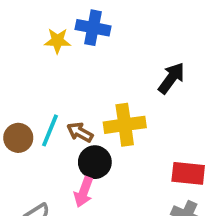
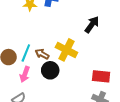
yellow cross: (125, 125) -> (66, 50), turned 35
pink arrow: (84, 192) -> (25, 74), moved

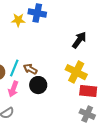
yellow cross: (66, 50) -> (76, 72), moved

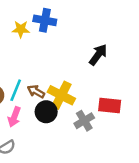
yellow cross: (76, 72) -> (61, 95), moved
red rectangle: (88, 91) -> (110, 105), moved
gray cross: (87, 114) -> (84, 121), moved, turned 35

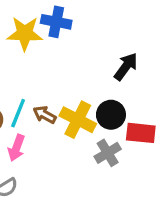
yellow star: (21, 29) -> (25, 33), size x1.5
black circle: (46, 112) -> (111, 115), moved

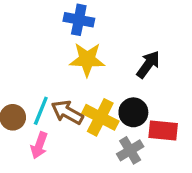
yellow star: (25, 33) -> (87, 59), moved
brown arrow: (45, 115) -> (67, 112), size x1.4

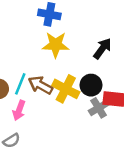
gray cross: (130, 150) -> (99, 108), moved

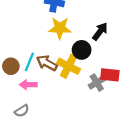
black circle: (91, 85) -> (82, 50), moved
pink arrow: (19, 110) -> (28, 85), turned 70

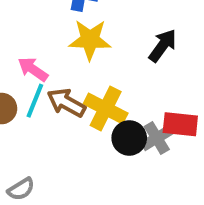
black circle: (82, 50) -> (129, 138), moved
pink arrow: (28, 85) -> (33, 69), moved, turned 35

